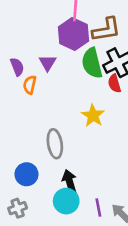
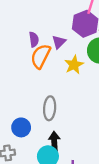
orange semicircle: (30, 85) -> (41, 56), size x1.6
yellow star: (93, 115) -> (74, 65), moved

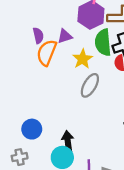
purple triangle: (59, 42) -> (65, 36), turned 32
gray ellipse: (50, 108) -> (90, 85), moved, turned 30

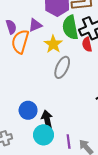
blue circle: (32, 129) -> (28, 110), moved

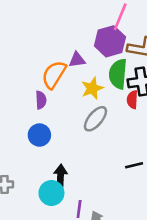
purple semicircle: (11, 27) -> (41, 100), moved
blue circle: (28, 110) -> (39, 135), moved

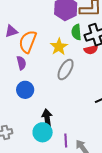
purple triangle: (77, 60) -> (11, 31), moved
green semicircle: (118, 74) -> (76, 32), size x0.7
red semicircle: (132, 100) -> (91, 50), turned -96

